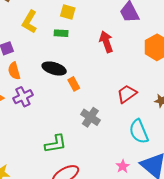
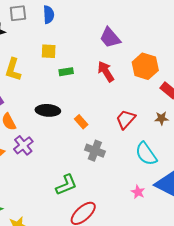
green rectangle: (61, 33) -> (66, 72), moved
red arrow: (106, 42) -> (106, 72), moved
orange rectangle: (74, 84) -> (81, 122), moved

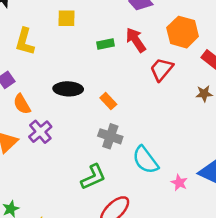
green rectangle: (66, 72) -> (106, 44), moved
red trapezoid: (126, 119) -> (162, 69), moved
gray cross: (95, 151) -> (110, 136), moved
cyan semicircle: (146, 154) -> (145, 160), moved

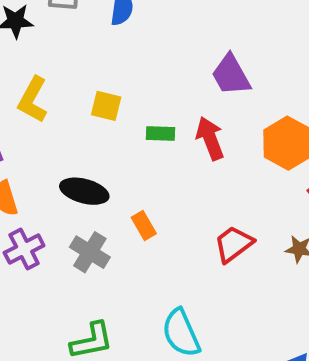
yellow square: (67, 18) -> (106, 106), moved
red trapezoid: (162, 69) -> (234, 244), moved
gray cross: (110, 136) -> (90, 252), moved

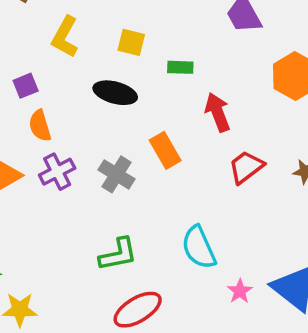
red arrow: (210, 138) -> (218, 112), moved
black ellipse: (84, 191) -> (115, 93), moved
orange rectangle: (144, 226) -> (165, 150), size x1.4

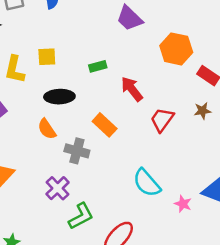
yellow square: (131, 42) -> (47, 57), moved
orange semicircle: (40, 126) -> (47, 129), moved
purple cross: (57, 172) -> (57, 188), moved
green L-shape: (118, 254) -> (81, 216), moved

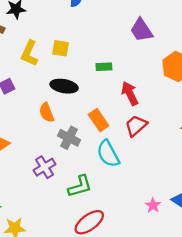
red trapezoid: (162, 120) -> (136, 126), moved
cyan semicircle: (147, 183) -> (108, 154), moved
green L-shape: (81, 216) -> (80, 186), moved

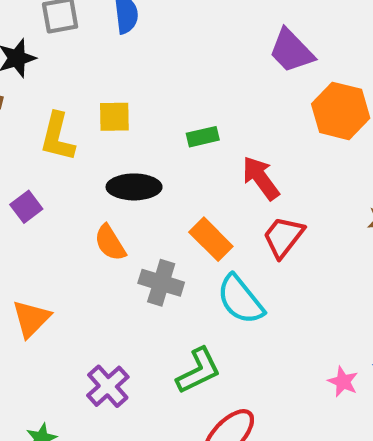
purple trapezoid: (141, 30) -> (291, 51), moved
purple cross: (45, 167) -> (108, 386), moved

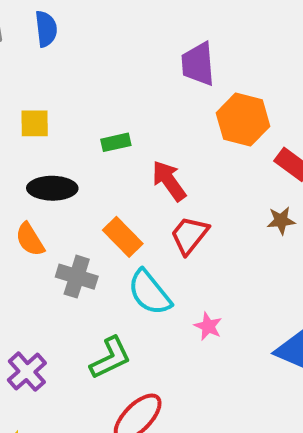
purple trapezoid: (291, 51) -> (198, 64), turned 39
pink star: (343, 382) -> (208, 326), moved

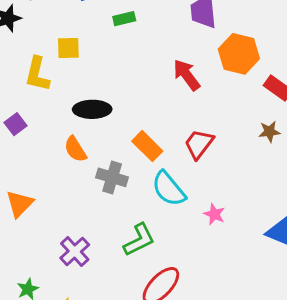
yellow square: (35, 123) -> (68, 48), moved
green rectangle: (116, 142) -> (124, 19), moved
red arrow: (169, 181) -> (187, 75), moved

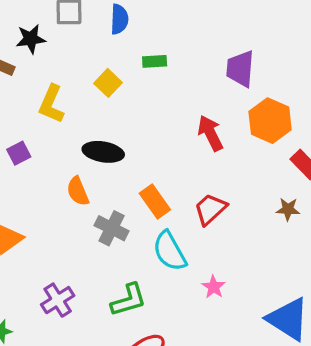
yellow square: (68, 48) -> (108, 83), moved, turned 35

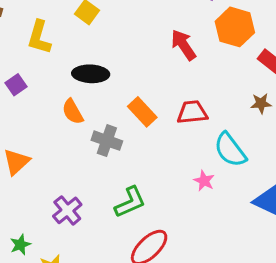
red trapezoid: (210, 209) -> (192, 112), turned 44
cyan semicircle: (170, 251) -> (230, 150), moved

